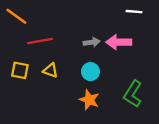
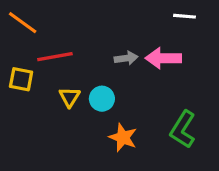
yellow square: (20, 70) -> (21, 79), moved
yellow triangle: (50, 70) -> (70, 97), turned 42
cyan circle: (90, 72) -> (102, 99), moved

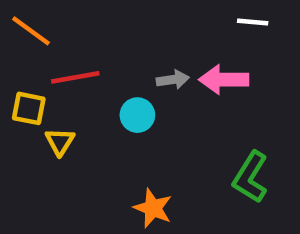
yellow triangle: (70, 97) -> (60, 142), moved
cyan circle: (102, 99) -> (137, 115), moved
orange star: (123, 137) -> (153, 208), moved

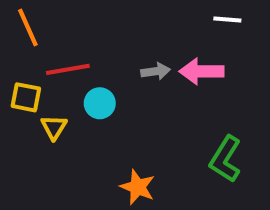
orange line: (31, 31) -> (28, 27), turned 30
cyan circle: (137, 115) -> (100, 103), moved

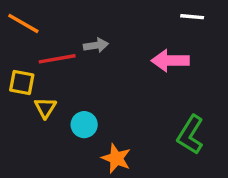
orange line: (28, 27) -> (23, 23), turned -36
gray arrow: (156, 71) -> (96, 45), moved
cyan circle: (100, 103) -> (84, 125), moved

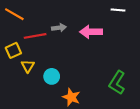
pink arrow: (170, 61) -> (91, 32), moved
yellow square: (22, 82) -> (13, 50), turned -35

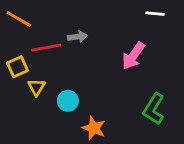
pink arrow: (91, 32) -> (133, 56), moved, turned -55

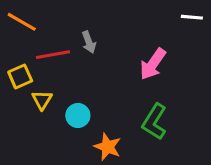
white line: (155, 14) -> (192, 17), moved
gray arrow: (77, 37) -> (89, 42), turned 78
green L-shape: (154, 109) -> (154, 122), moved

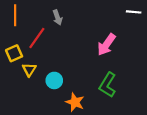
orange line: (22, 22) -> (15, 15), turned 60
gray arrow: (89, 42) -> (58, 17), moved
red line: (53, 55) -> (37, 38), turned -45

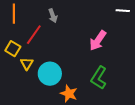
yellow square: (14, 53) -> (13, 49), turned -35
cyan circle: (54, 80) -> (50, 74), size x1.5

